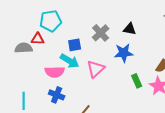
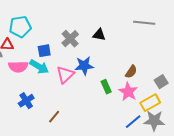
blue star: (124, 53) -> (84, 66), moved
pink semicircle: (55, 72) -> (18, 67), moved
blue cross: (57, 95) -> (26, 101), turned 35

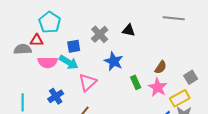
cyan pentagon: (20, 27) -> (50, 22), turned -30
blue star: (84, 66) -> (114, 61), turned 30
pink triangle: (65, 75) -> (88, 82), moved

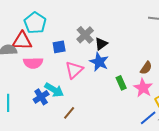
black triangle: (129, 30) -> (101, 44), moved, turned -48
red triangle: (37, 40) -> (22, 41), size x1.5
cyan arrow: (69, 62) -> (54, 90), moved
pink triangle: (88, 82) -> (74, 70), moved

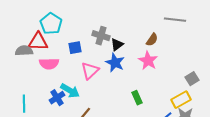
gray cross: (85, 35) -> (101, 36), turned -30
brown semicircle: (146, 68) -> (152, 40), moved
green rectangle: (121, 83) -> (137, 98), moved
pink star: (143, 88) -> (148, 61), moved

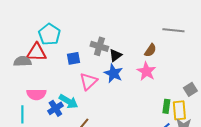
pink semicircle: (49, 64) -> (36, 94), moved
green rectangle: (137, 98) -> (166, 106), moved, turned 32
yellow rectangle: (181, 100) -> (179, 110), turned -66

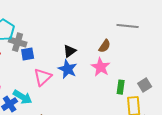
gray cross: (99, 46) -> (18, 42), moved
green rectangle: (166, 106) -> (121, 87), moved

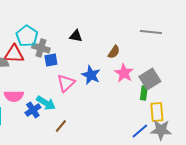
brown semicircle: (105, 46) -> (114, 52), moved
black triangle: (70, 51) -> (76, 36), moved, turned 48
gray square: (145, 85) -> (150, 79), moved, size x1.5

